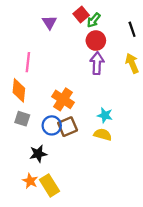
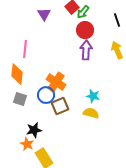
blue circle: (52, 125) -> (46, 95), moved
orange star: (30, 181) -> (27, 144), moved

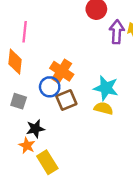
purple arrow: (86, 50) -> (117, 32), moved
cyan star: (93, 96) -> (106, 88), size x1.5
gray square: (20, 99) -> (19, 101), moved

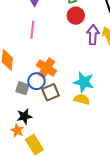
pink line: (25, 32) -> (32, 30), moved
gray square: (19, 101) -> (22, 88), moved

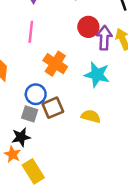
red circle: (76, 16) -> (88, 27), moved
orange cross: (47, 68) -> (55, 64), moved
cyan star: (84, 82) -> (97, 75), moved
gray square: (22, 88) -> (30, 114), moved

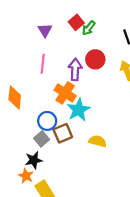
purple arrow: (104, 38) -> (75, 69), moved
cyan star: (97, 75) -> (79, 110), moved, turned 30
gray square: (30, 114) -> (42, 139), turned 32

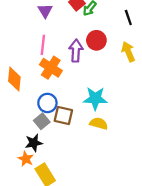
orange cross: (65, 93) -> (51, 68), moved
cyan star: (79, 110) -> (95, 98), moved, turned 30
brown square: (63, 133) -> (63, 116), turned 36

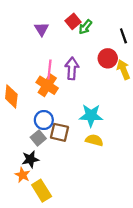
red circle: (96, 40) -> (108, 58), moved
pink line: (43, 45) -> (49, 70), moved

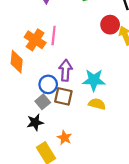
purple arrow: (72, 68) -> (66, 70), moved
orange cross: (47, 85) -> (35, 40), moved
orange star: (23, 175) -> (64, 138), moved

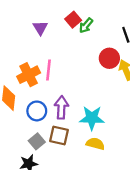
orange cross: (35, 40) -> (29, 75), turned 30
blue circle: (48, 84) -> (37, 111), moved

